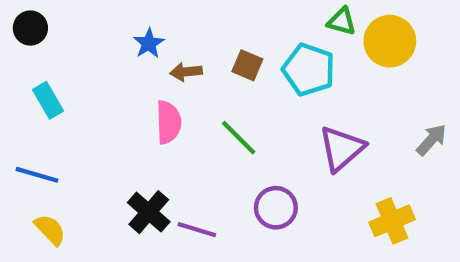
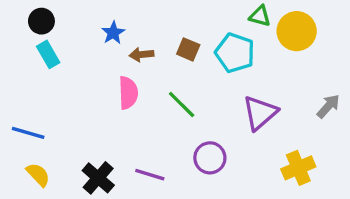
black circle: (30, 28) -> (41, 21), moved
cyan rectangle: (48, 100) -> (48, 54), moved
black cross: (149, 212) -> (98, 178), moved

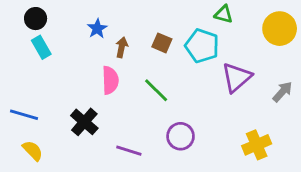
yellow circle: (297, 31) -> (280, 29), moved
brown arrow: (142, 54) -> (122, 47), turned 108
purple triangle: (260, 113) -> (237, 77), moved
black cross: (98, 178) -> (84, 122), moved

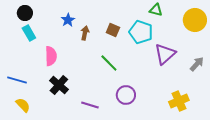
pink semicircle: (110, 80) -> (51, 56), moved

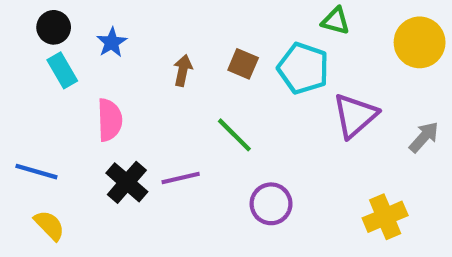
blue star: (68, 20) -> (112, 42), moved
purple line: (90, 105) -> (181, 178), moved, turned -30

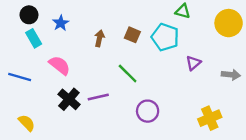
purple triangle: (355, 116) -> (193, 63), size x0.6
pink semicircle: (110, 120) -> (60, 65), turned -50
gray arrow: (424, 137) -> (231, 75), turned 54
blue line: (36, 172) -> (20, 77), moved

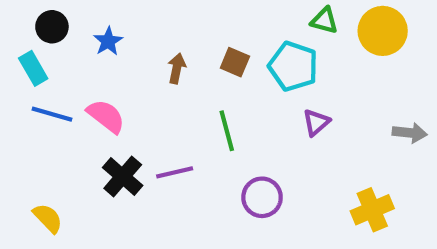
yellow circle: (229, 23) -> (383, 31), moved
cyan rectangle: (34, 38) -> (33, 68), moved
purple triangle: (193, 63) -> (316, 122), moved
green line: (128, 74) -> (227, 131), turned 30
blue line: (20, 77) -> (52, 114), moved

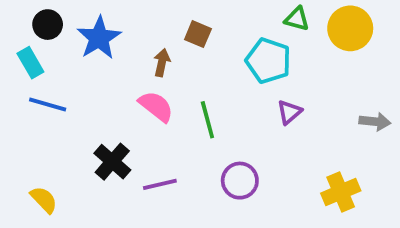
blue star: (108, 41) -> (99, 38), size x1.6
brown square: (235, 62) -> (198, 34), moved
pink semicircle: (106, 116) -> (156, 106), moved
purple line: (175, 172) -> (160, 184), moved

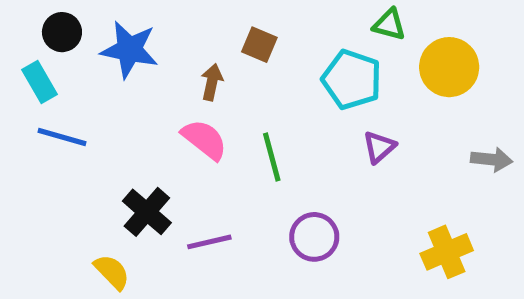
yellow circle: (350, 28) -> (449, 67), moved
blue star: (99, 38) -> (129, 50), turned -30
yellow semicircle: (44, 200) -> (112, 272), moved

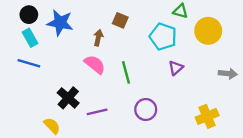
cyan rectangle: (39, 82) -> (30, 38), moved

